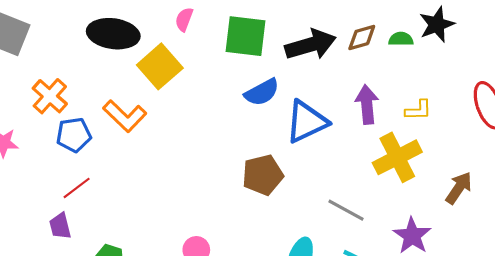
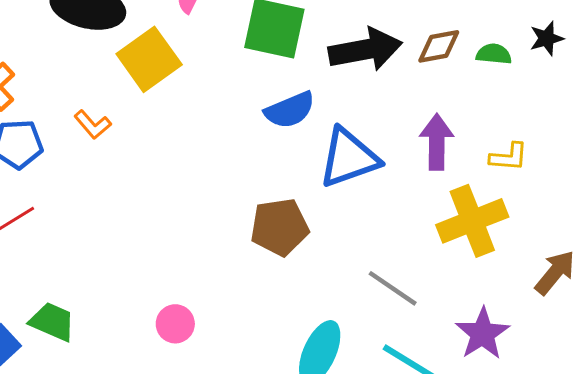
black star: (437, 24) -> (547, 38), size x0.7
orange L-shape: (125, 116) -> (93, 125), size x0.6

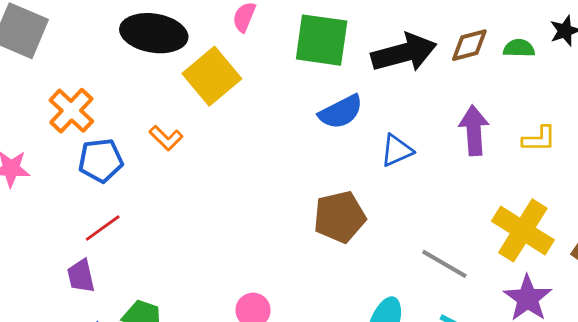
blue triangle: (349, 158) -> (397, 150), size x0.6
yellow cross: (472, 221) -> (523, 230), moved, turned -32

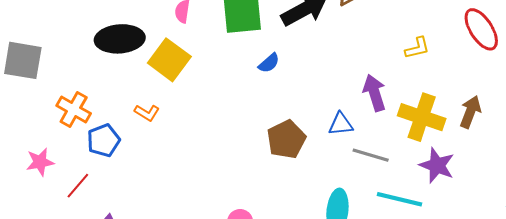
blue semicircle: (341, 112) -> (269, 63), size x0.7
purple arrow: (474, 130) -> (374, 93), moved
blue triangle: (397, 150) -> (341, 124), moved, turned 32
red line: (103, 228) -> (78, 186), moved

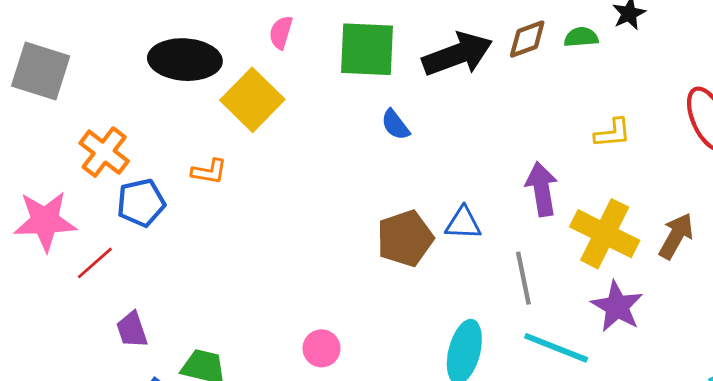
blue semicircle: (269, 63) -> (395, 125), turned 85
orange L-shape: (147, 113) -> (209, 172), turned -30
blue triangle: (341, 124) -> (463, 223), moved
gray line: (371, 155) -> (523, 278), turned 54
pink star: (40, 162) -> (45, 221), size x1.5

